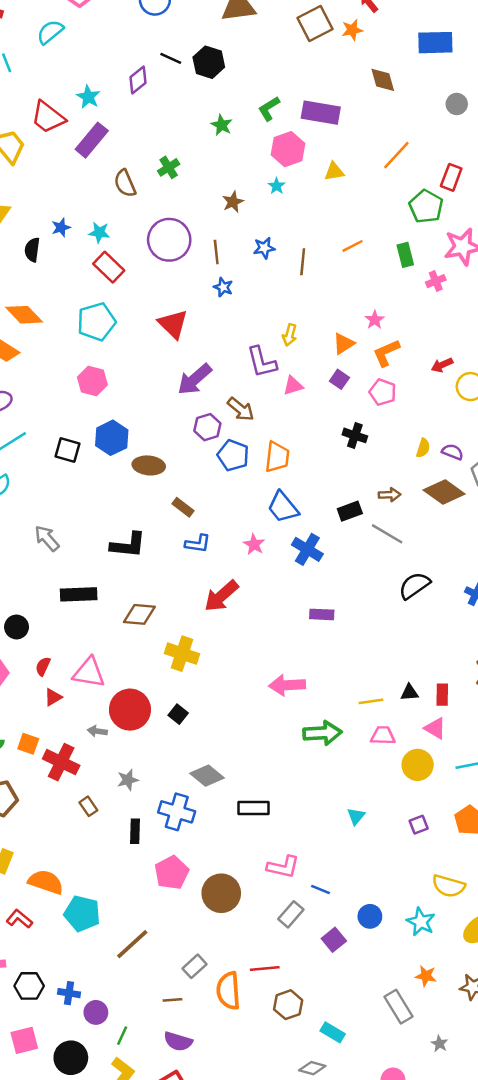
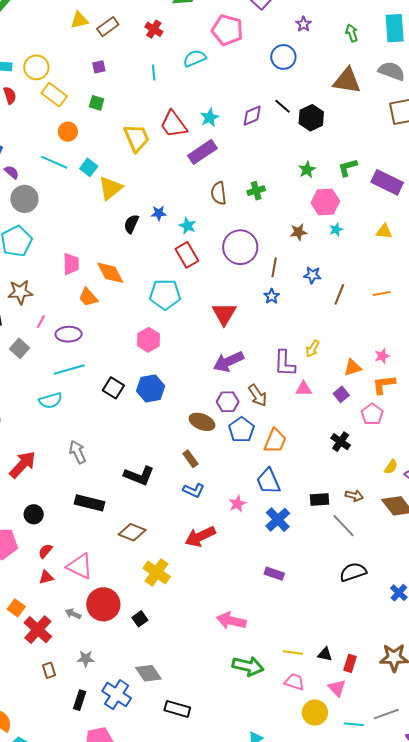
pink hexagon: (288, 149) -> (325, 202), moved
brown ellipse: (149, 465) -> (202, 422), moved

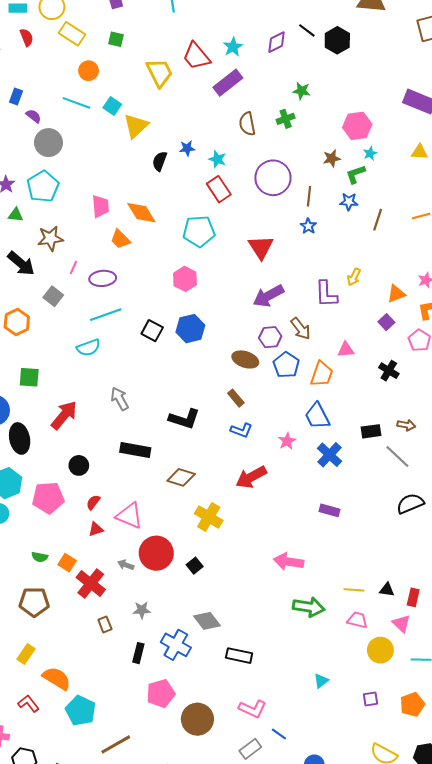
green L-shape: (348, 167) -> (356, 174), moved
green star: (307, 170) -> (302, 91), moved, turned -30
pink triangle: (304, 389) -> (346, 350), moved

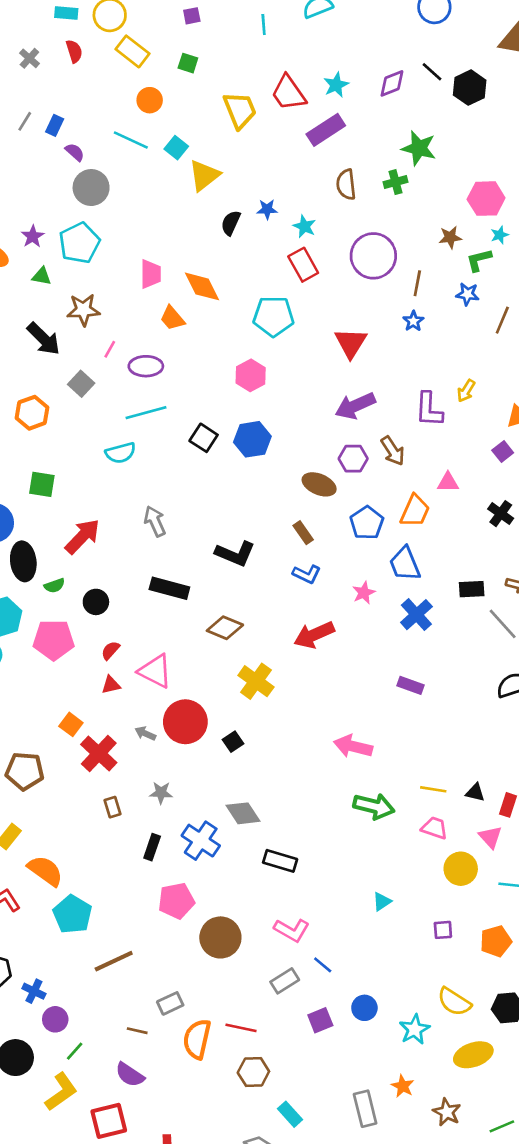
green star: (302, 91) -> (419, 148), size x1.5
blue pentagon: (286, 365) -> (367, 523), moved
green semicircle: (40, 557) -> (54, 586), moved, turned -35

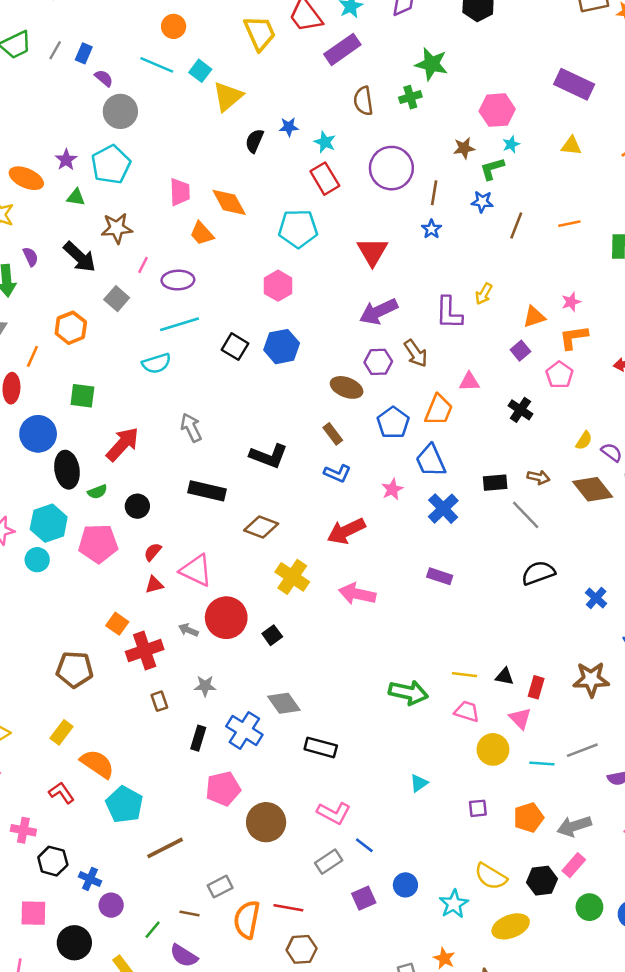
pink arrow: (353, 746) -> (357, 594), moved
red cross: (99, 754) -> (145, 651), turned 30
green line: (75, 1051) -> (153, 930), moved

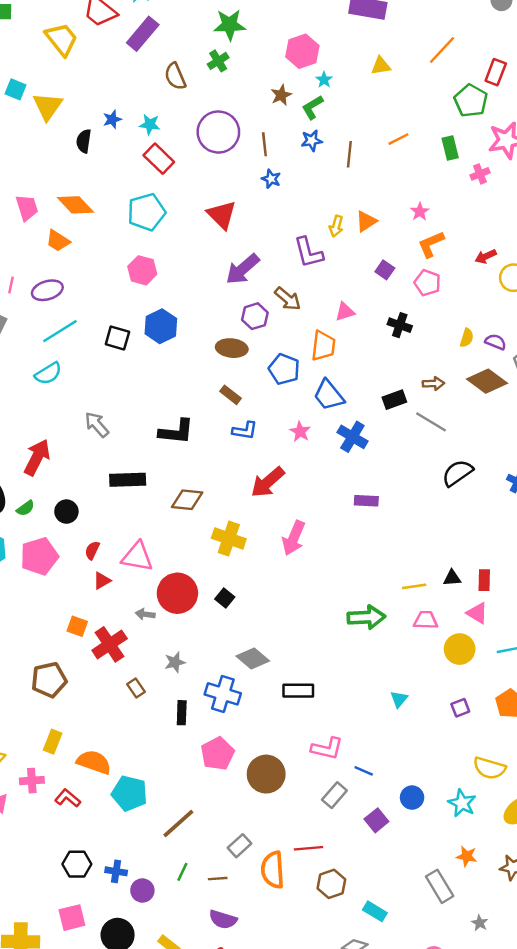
orange triangle: (534, 317) -> (366, 221), moved
pink arrow: (357, 594) -> (294, 538), turned -64
pink cross: (23, 830) -> (32, 781), moved
green line: (153, 930) -> (182, 872), moved

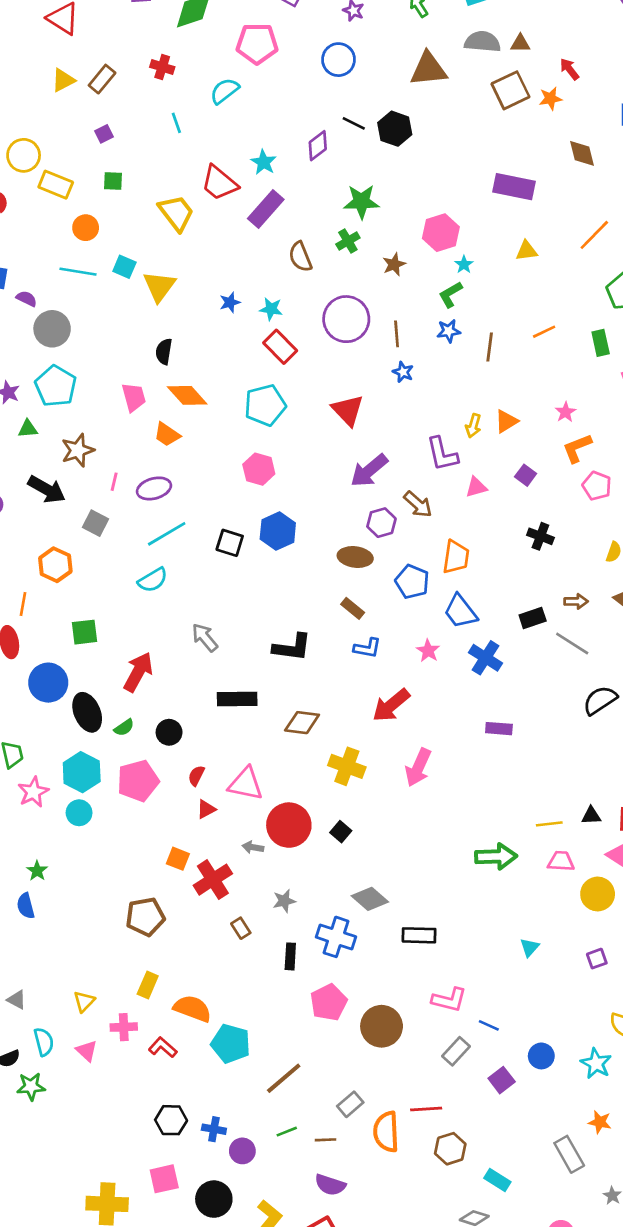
brown star: (281, 95) -> (394, 264), moved
black semicircle: (84, 141) -> (164, 352), moved
pink pentagon: (427, 283) -> (597, 486), moved
pink triangle: (345, 312) -> (476, 487), moved
green line: (182, 872) -> (287, 1132), turned 42

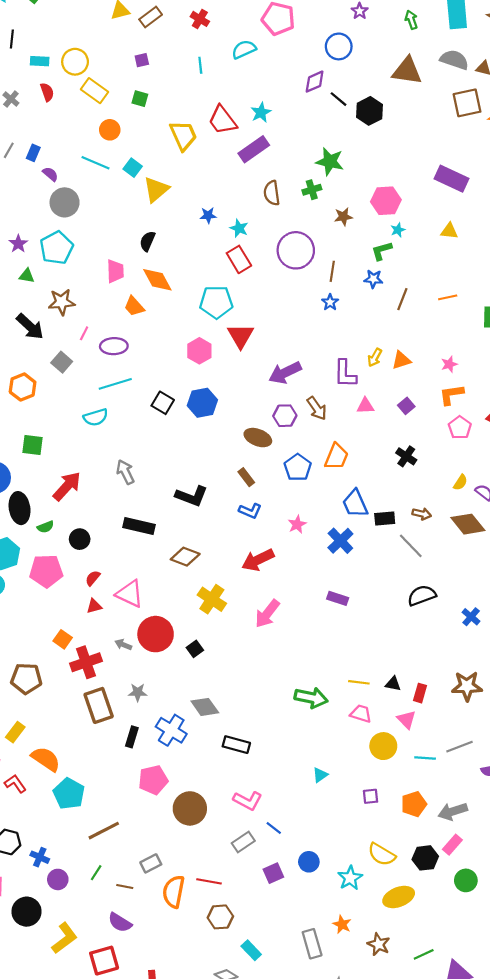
purple diamond: (318, 146) -> (315, 82), moved
red triangle: (348, 410) -> (241, 336), moved
blue trapezoid: (460, 611) -> (355, 504), moved
brown rectangle: (241, 928) -> (99, 705), size x2.0
green line: (287, 1132) -> (96, 873), turned -49

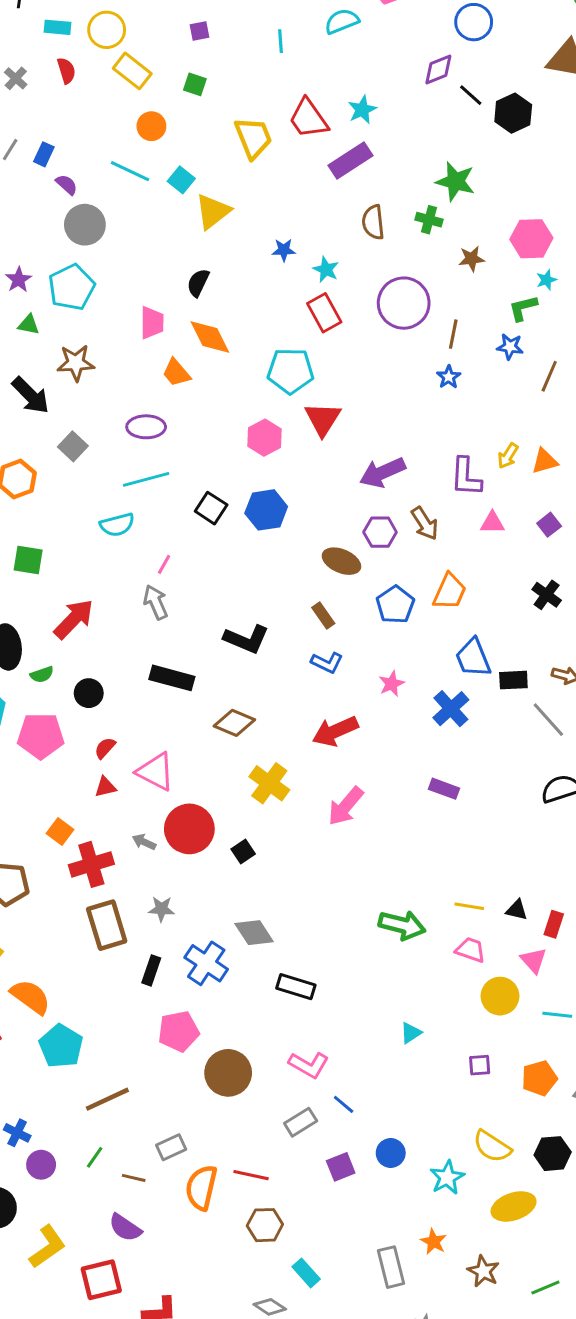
green cross: (312, 190) -> (429, 220), turned 30
pink line: (84, 333) -> (164, 564), moved

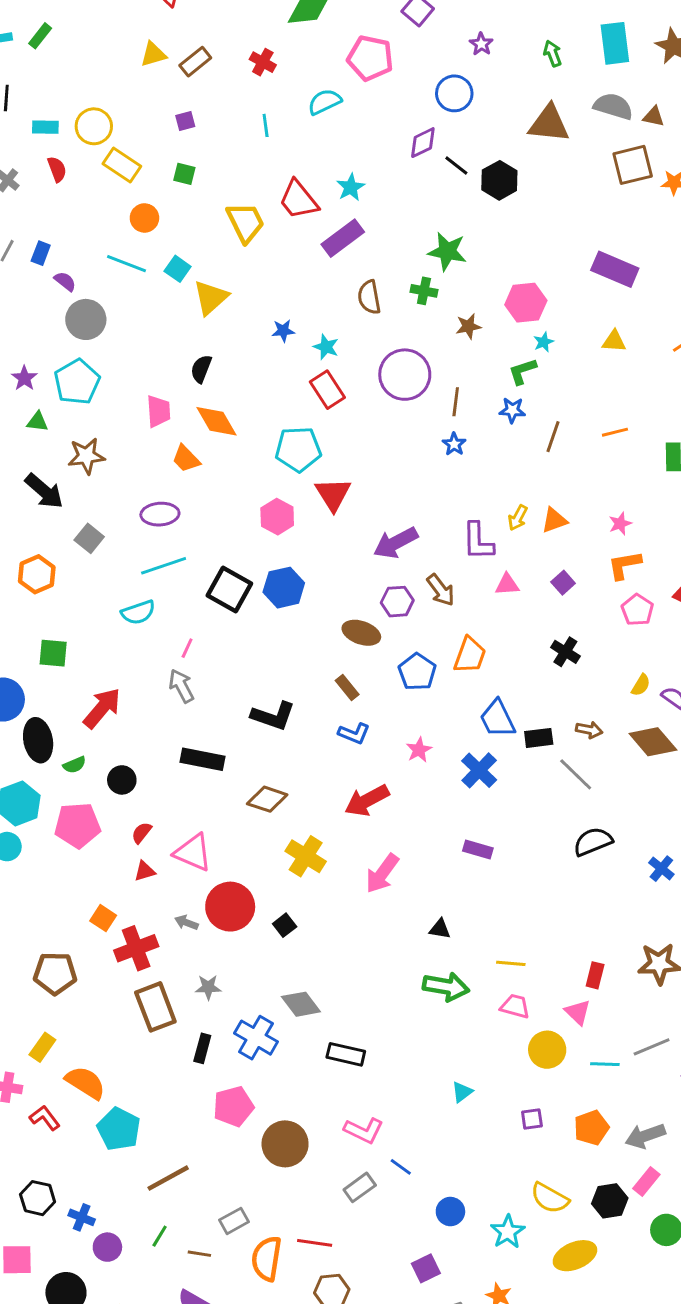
black square: (211, 508) -> (229, 590), size x1.4
black triangle: (517, 910) -> (440, 929), moved
purple square: (341, 1167) -> (426, 1268), moved

